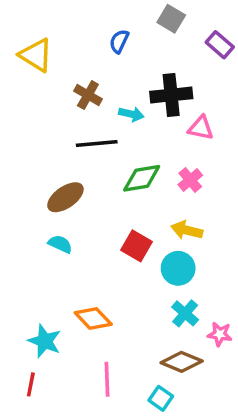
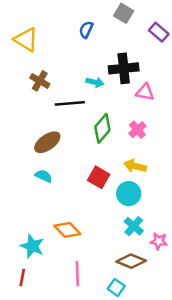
brown cross: (88, 95) -> (40, 81), moved
green diamond: (142, 178) -> (102, 128), turned -40

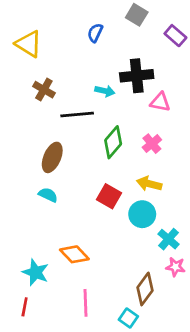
brown ellipse: (47, 142) -> (52, 157), turned -32
cyan cross: (134, 226) -> (169, 239), moved
brown diamond: (131, 261) -> (145, 289), turned -76

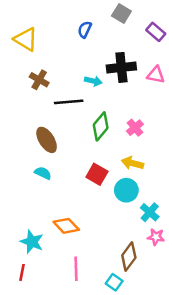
pink triangle: (160, 102) -> (156, 75), moved
brown ellipse: (52, 157) -> (47, 140), turned -55

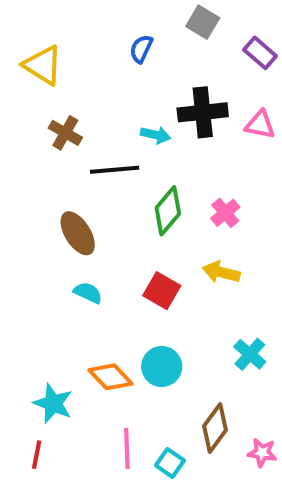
cyan semicircle: (43, 173) -> (88, 293), moved
cyan circle: (126, 190) -> (162, 367), moved
pink star: (156, 237) -> (262, 453), moved
cyan square: (114, 282) -> (170, 463), moved

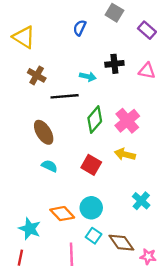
black cross: (203, 112) -> (114, 64), size x0.7
pink cross: (225, 213) -> (127, 121), size x1.5
brown diamond: (215, 428) -> (121, 243), turned -72
cyan square: (170, 463) -> (94, 236), moved

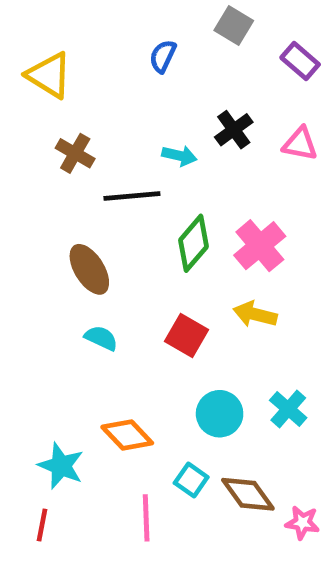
black cross: (114, 64) -> (234, 130), turned -30
cyan circle: (91, 208) -> (220, 414), moved

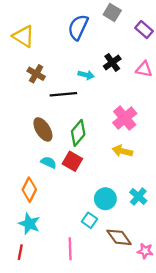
blue semicircle: (163, 56) -> (78, 27), size x1.6
green diamond: (194, 243) -> (78, 133), moved
red square: (186, 336) -> (72, 161), moved
orange diamond: (127, 435) -> (29, 190), moved, turned 70
cyan square: (191, 480) -> (89, 220), moved

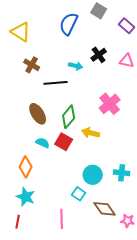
yellow arrow: (122, 151) -> (91, 133), moved
cyan cross: (138, 196) -> (122, 173), turned -35

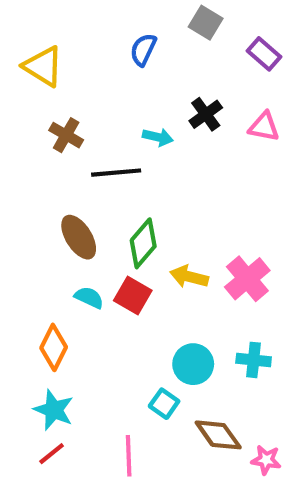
blue semicircle: (69, 24) -> (143, 50), size x0.7
pink cross: (110, 104) -> (247, 279), moved
red line: (18, 222) -> (52, 454), moved, turned 40

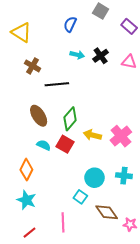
cyan arrow: (158, 137) -> (77, 55), moved
red line: (52, 454) -> (29, 233), moved

